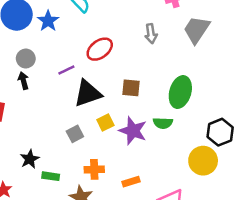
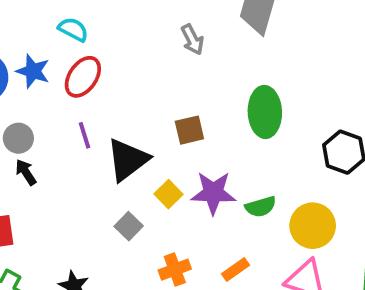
red ellipse: (100, 49) -> (83, 77), moved
purple line: (66, 70) -> (85, 135), turned -63
green semicircle: (163, 123) -> (261, 207), moved
yellow circle: (203, 161) -> (313, 226), moved

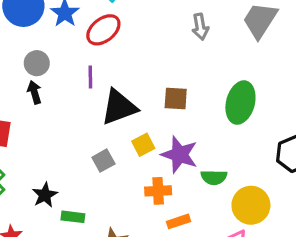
orange cross: (175, 270) -> (158, 191), moved

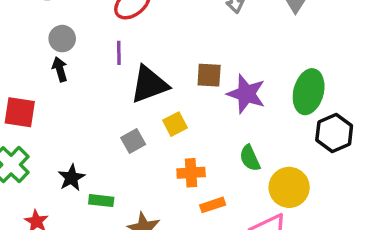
green ellipse: (240, 103) -> (309, 92), moved
purple star: (179, 155) -> (246, 94), moved
green semicircle: (214, 177) -> (250, 158), turned 65

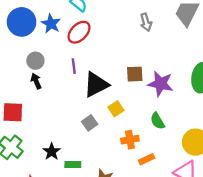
green semicircle: (250, 158) -> (158, 121), moved

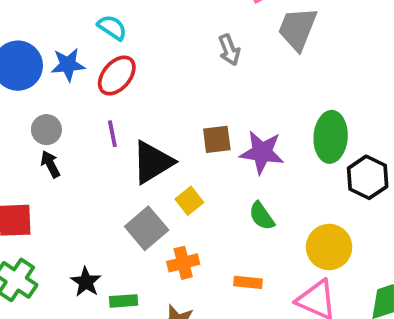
blue star: (51, 24) -> (68, 65), turned -30
gray square: (90, 123) -> (147, 228), size x1.5
orange cross: (130, 140) -> (183, 263), moved
orange rectangle: (147, 159) -> (248, 282), turned 35

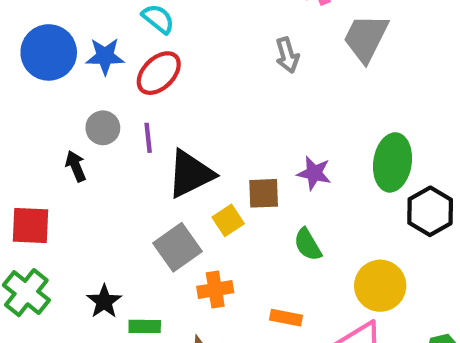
gray circle: (46, 130) -> (103, 128), moved
brown square: (217, 139) -> (264, 193), moved
purple star: (262, 152) -> (314, 173), size x0.7

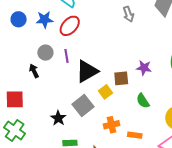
blue circle: (49, 52) -> (19, 19), size x0.6
orange cross: (215, 290) -> (111, 125), moved
black star: (104, 301) -> (58, 118), moved

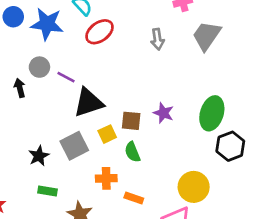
blue star: (45, 20) -> (47, 24), size x1.4
red ellipse: (70, 26) -> (100, 32), moved
purple line: (67, 56) -> (66, 77), turned -64
green semicircle: (143, 101) -> (132, 152), moved

